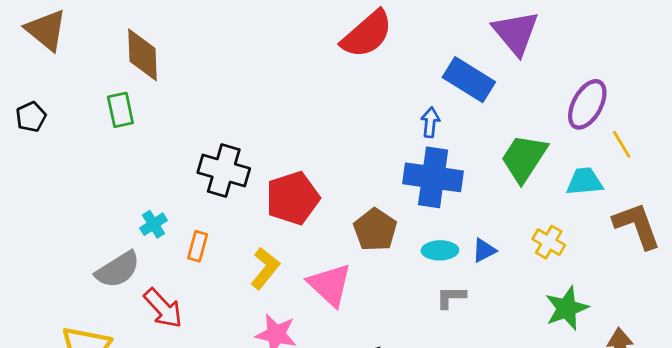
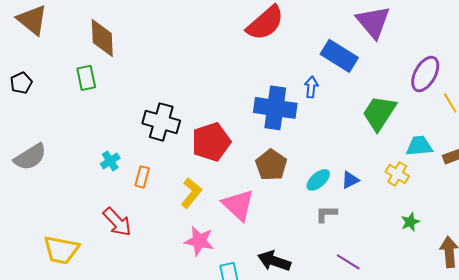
blue cross: (433, 177) -> (275, 108), moved
cyan trapezoid: (585, 182) -> (419, 146), moved
cyan ellipse: (440, 250) -> (318, 180), turned -40
gray semicircle: (118, 270) -> (30, 157), moved
green star: (567, 308) -> (410, 222), size x0.6

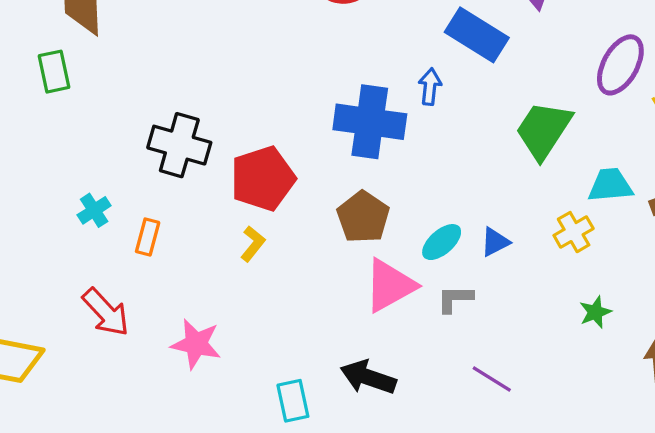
yellow cross: (397, 174) -> (574, 232), turned 30
yellow L-shape: (191, 193) -> (253, 244), moved, size x0.7
pink triangle: (238, 205) -> (390, 285), moved, turned 48
pink star: (199, 241) -> (196, 344), moved

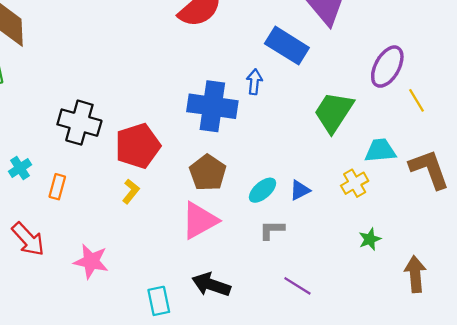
pink triangle: (390, 285) -> (200, 221), moved

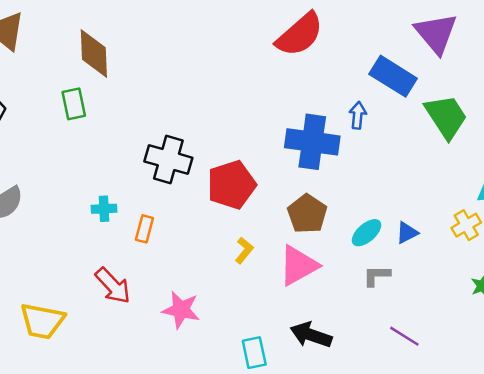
green trapezoid: (334, 112) -> (446, 117), moved, turned 114
cyan cross: (20, 168) -> (104, 209), turned 30
yellow L-shape: (131, 191) -> (244, 250), moved

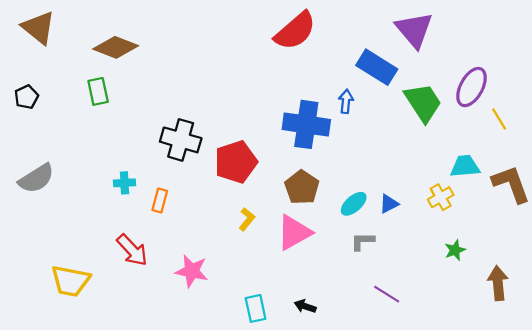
brown diamond: (94, 53) -> (116, 47), turned -66
black arrow: (311, 335) -> (305, 306), moved, size x0.6

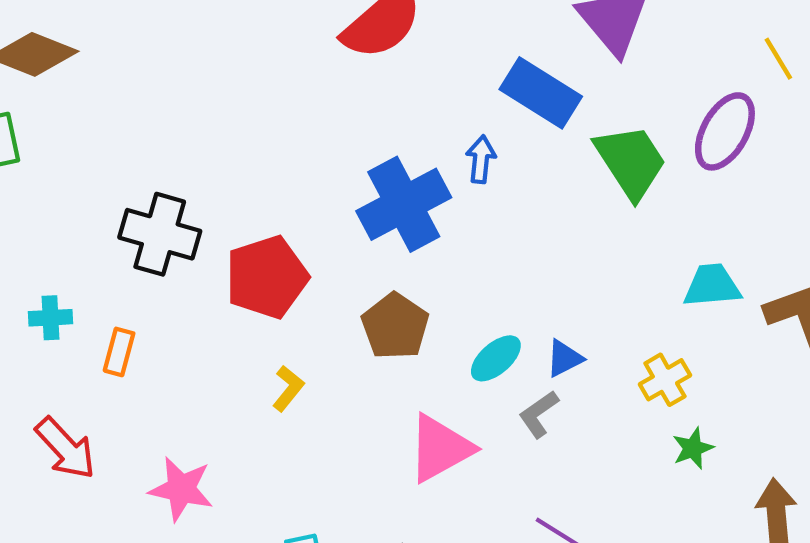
yellow line: (499, 119) -> (778, 59), moved
blue cross: (306, 124) -> (404, 204), turned -36
yellow cross: (441, 197) -> (665, 380), moved
pink triangle: (294, 232) -> (440, 448), moved
gray L-shape: (362, 241) -> (539, 414), moved, turned -35

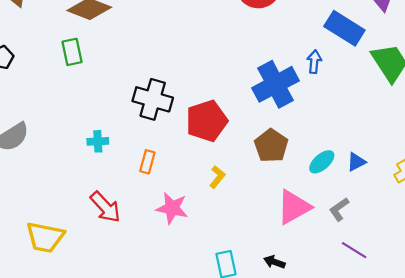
orange rectangle: (119, 352) -> (147, 162), moved
gray L-shape: (539, 414) -> (339, 209), moved
pink star: (181, 489) -> (172, 208), moved

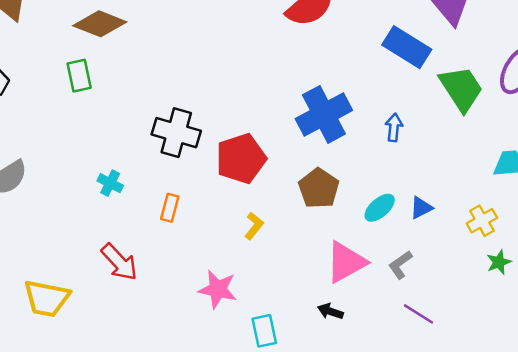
blue arrow: (314, 62) -> (394, 127), moved
cyan cross: (98, 141) -> (110, 183), turned 30
pink star: (172, 208) -> (218, 289), moved
black arrow: (274, 262) -> (330, 311), moved

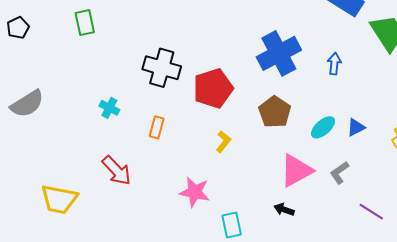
purple line: (418, 314) -> (371, 212), moved

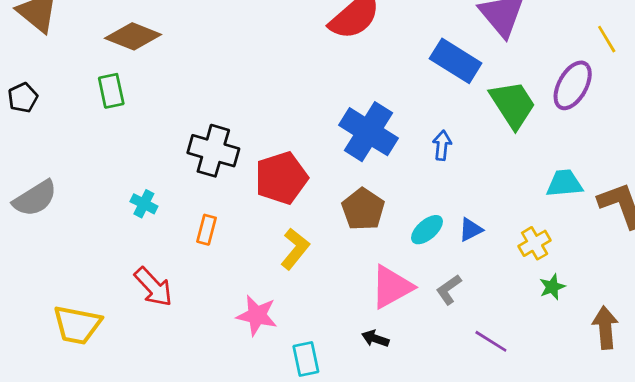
blue cross: (279, 53) -> (368, 132), turned -30
yellow L-shape: (223, 142) -> (295, 249), size x1.4

